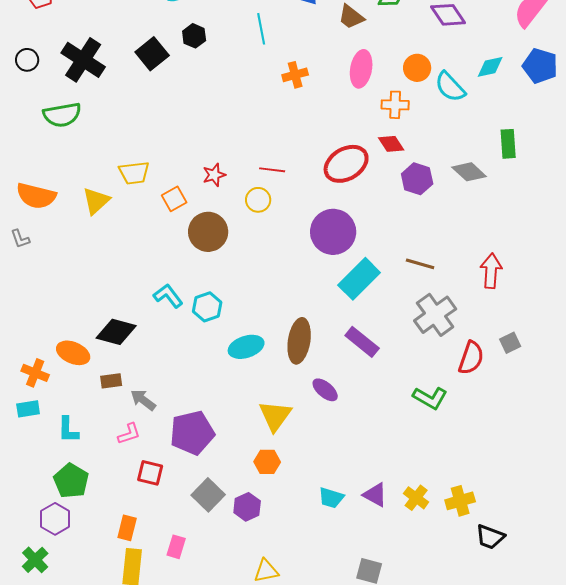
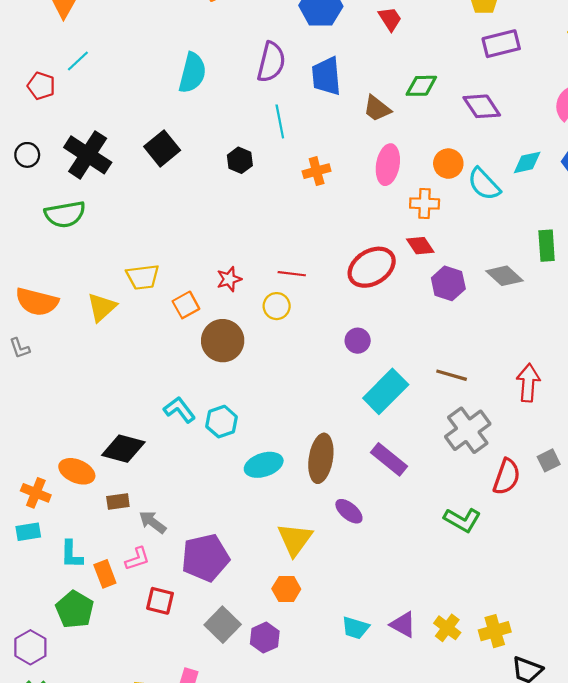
black hexagon: (194, 36) -> (240, 160), moved
purple circle: (333, 232) -> (358, 341), size x0.5
purple hexagon: (55, 519) -> (30, 647), moved
orange rectangle: (127, 528) -> (105, 574), moved, turned -35

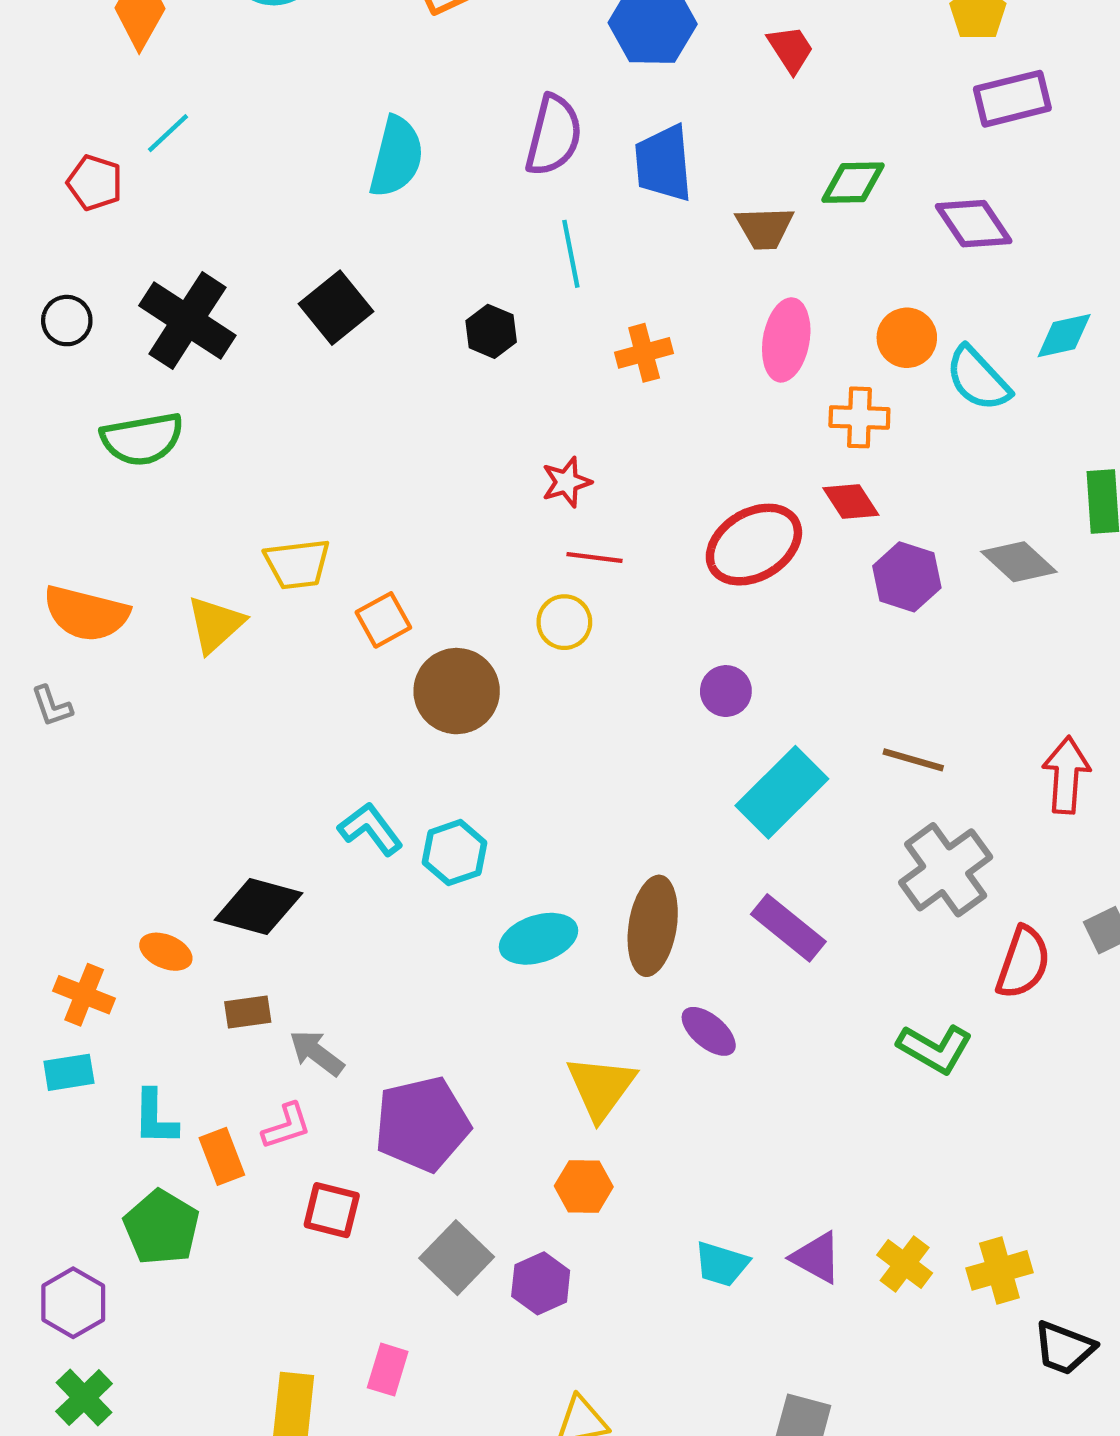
brown trapezoid: (377, 108) -> (765, 228), turned -40
red star: (229, 279) -> (567, 482), moved
orange ellipse: (77, 471) -> (166, 952), size x0.7

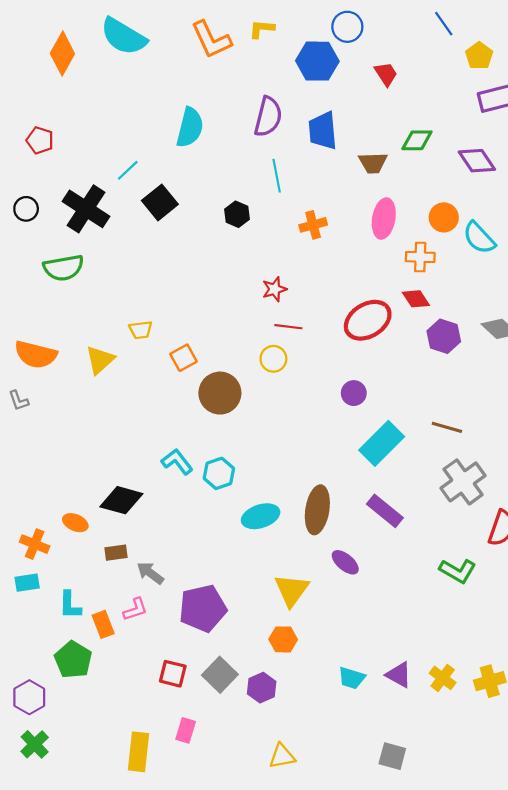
cyan line: (168, 133) -> (128, 170), moved
yellow trapezoid: (297, 564) -> (141, 330), size x0.7
red square: (332, 1210) -> (173, 674), moved

